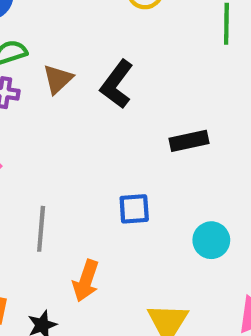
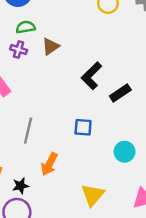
black L-shape: (117, 84) -> (92, 76), moved
black rectangle: (189, 141) -> (120, 93), turned -30

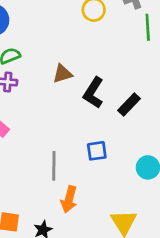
brown triangle: (50, 46) -> (62, 74), moved, turned 30
gray line: (28, 131) -> (54, 166), moved

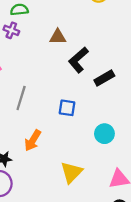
gray line: (54, 166) -> (21, 98), moved

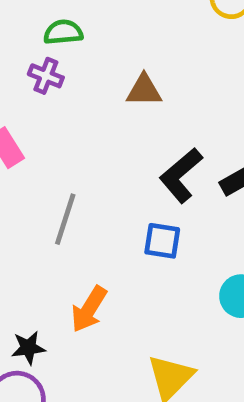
black L-shape: (78, 60) -> (181, 175), moved

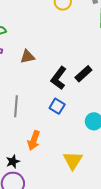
brown triangle: (144, 90) -> (27, 57), moved
blue square: (162, 241) -> (57, 106), turned 35

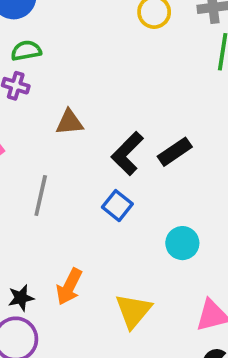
brown triangle: (27, 57) -> (69, 122), moved
orange arrow: (34, 140) -> (69, 287), moved

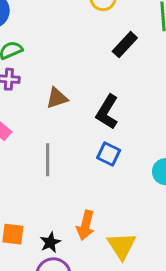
black rectangle: (175, 152) -> (125, 45), moved
yellow triangle: (133, 311) -> (122, 246), moved

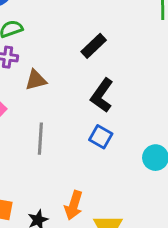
black rectangle: (125, 45) -> (94, 46), moved
brown triangle: (57, 98) -> (36, 80), moved

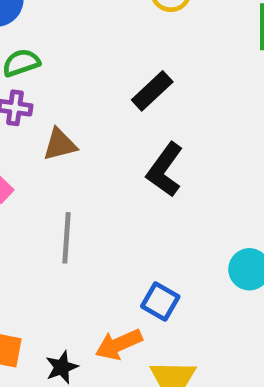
blue square: (101, 137) -> (160, 301), moved
orange arrow: (74, 205) -> (119, 344), turned 48

